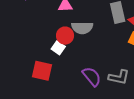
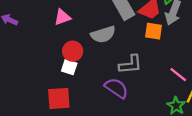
gray semicircle: (82, 28) -> (103, 34), moved
gray L-shape: (119, 77) -> (130, 64), moved

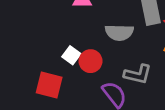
red circle: (73, 51) -> (90, 61), moved

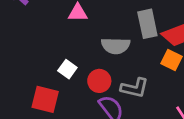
red circle: (90, 61) -> (99, 81), moved

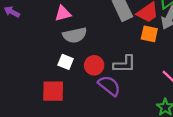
gray semicircle: (116, 46) -> (75, 35), moved

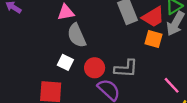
gray semicircle: (75, 35) -> (77, 35), turned 75

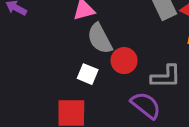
red circle: (95, 68) -> (124, 61), moved

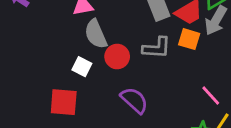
gray L-shape: (166, 77) -> (157, 48), moved

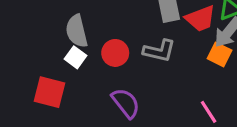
gray semicircle: (96, 34) -> (77, 31), moved
orange square: (189, 39) -> (220, 54), moved

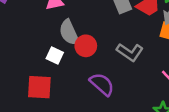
gray semicircle: (77, 31) -> (69, 33), moved
gray L-shape: (159, 51) -> (130, 52), moved, turned 32

